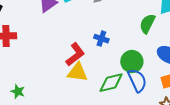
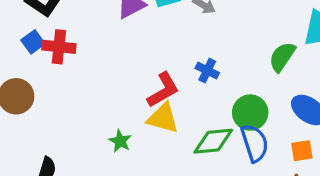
green star: (18, 91) -> (120, 141), moved

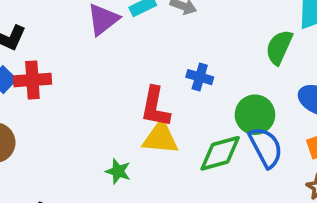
red L-shape: (163, 90) -> (155, 107), turned 141

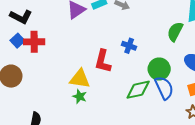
yellow triangle: (160, 138) -> (80, 79), moved

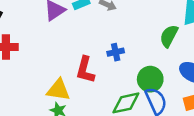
blue cross: (129, 46) -> (116, 52), turned -32

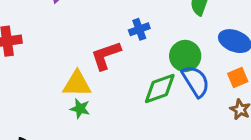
red L-shape: (85, 70) -> (106, 55), turned 64

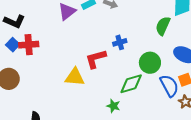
blue semicircle: (196, 81) -> (169, 86), moved
green star: (80, 109) -> (113, 106), moved

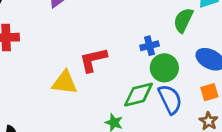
blue cross: (120, 42) -> (150, 46), moved
blue semicircle: (169, 86) -> (170, 99), moved

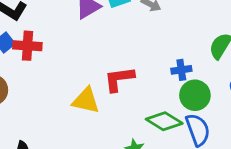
green diamond: (138, 95) -> (164, 121), turned 40

